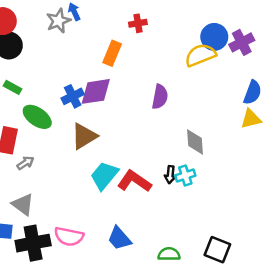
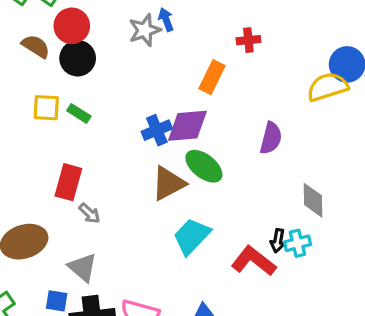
green ellipse: (37, 117) -> (204, 166), moved
gray arrow: (25, 163) -> (89, 213), turned 72
red L-shape: (134, 181) -> (254, 261), moved

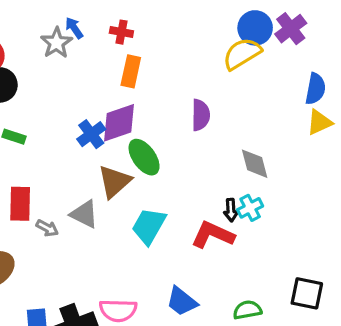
red cross: (248, 40) -> (121, 32), moved, turned 30
green ellipse: (204, 166) -> (144, 157), turned 30
gray triangle: (83, 267) -> (84, 214), moved

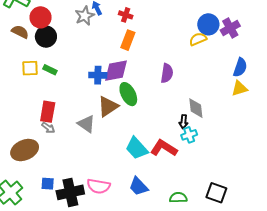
yellow semicircle: (242, 54) -> (198, 39), size x0.7
blue cross: (91, 134) -> (98, 75), turned 30
black arrow: (231, 210) -> (183, 122), moved
cyan trapezoid: (149, 226) -> (137, 148), moved, turned -80
gray arrow: (47, 228) -> (48, 128), moved

